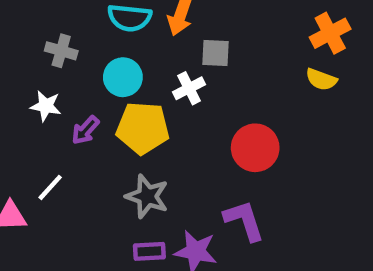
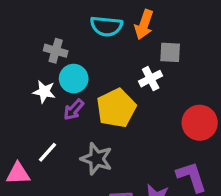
cyan circle: (123, 77) -> (74, 79), moved
yellow pentagon: (143, 128) -> (116, 108), turned -30
gray star: (147, 196) -> (97, 159), moved

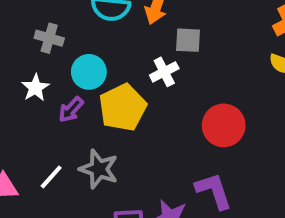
cyan circle: (74, 79) -> (89, 72), moved
white star: (44, 92) -> (35, 88), turned 30
white line: (47, 152) -> (51, 177), moved

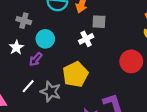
yellow pentagon: (123, 108) -> (75, 74), moved
red circle: (224, 125) -> (131, 61), moved
white line: (51, 177) -> (28, 86), moved

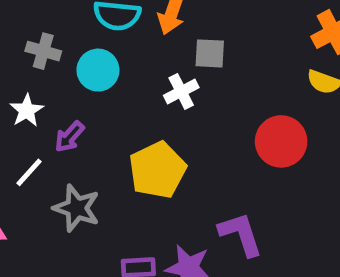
cyan circle: (45, 39) -> (98, 70), moved
white line: (28, 86) -> (29, 172), moved
gray star: (51, 92) -> (77, 208), moved

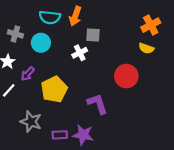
yellow pentagon: (157, 170) -> (54, 89), moved
gray star: (77, 208) -> (31, 122), moved
purple L-shape: (241, 234) -> (97, 104), moved

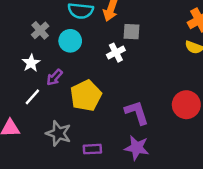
gray cross: (15, 34) -> (40, 30), turned 32
red circle: (126, 76) -> (186, 105), moved
purple star: (83, 135) -> (137, 148), moved

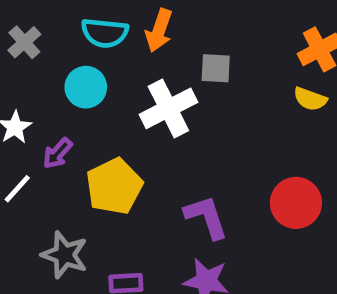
gray cross: (40, 30) -> (24, 42), moved
gray square: (132, 32) -> (216, 68), moved
white cross: (116, 53) -> (168, 108), size x1.6

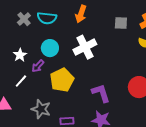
cyan semicircle: (105, 33) -> (47, 18), moved
gray square: (216, 68) -> (121, 23), moved
cyan circle: (86, 87) -> (50, 48), moved

